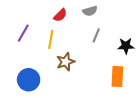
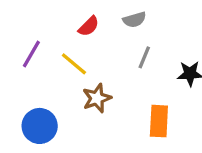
yellow line: (51, 40) -> (74, 64), turned -60
orange rectangle: (117, 77) -> (159, 121), moved

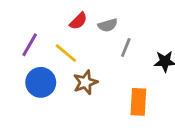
gray semicircle: (134, 20) -> (108, 25), moved
blue circle: (40, 126) -> (41, 82), moved

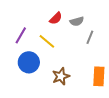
brown star: (85, 82) -> (61, 76), moved

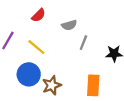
red semicircle: (56, 18) -> (39, 15), moved
blue circle: (29, 62) -> (29, 74), moved

